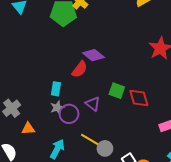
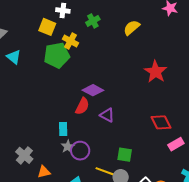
green square: (117, 91) -> (125, 155), moved
red diamond: (139, 98) -> (161, 122), moved
purple triangle: (93, 104) -> (107, 115), moved

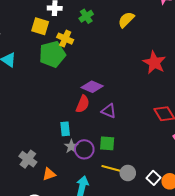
green square: (125, 155) -> (107, 143), moved

